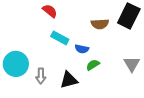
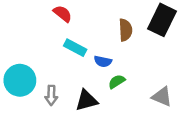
brown semicircle: (100, 24) -> (125, 30), turned -90
gray triangle: (132, 64) -> (162, 97), moved, turned -36

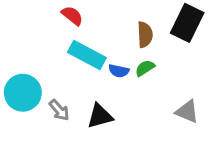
cyan rectangle: (75, 48) -> (87, 55), size x1.4
green semicircle: (117, 82) -> (145, 68), moved
gray arrow: (51, 95) -> (59, 110), turned -42

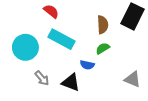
blue semicircle: (119, 71) -> (87, 65), moved
cyan circle: (23, 93) -> (25, 47), moved
black triangle: (100, 116) -> (71, 82), turned 36

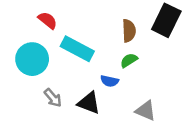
red semicircle: (51, 11) -> (48, 20), moved
gray triangle: (133, 79) -> (146, 111), moved

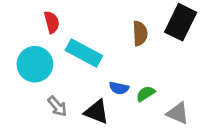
red semicircle: (48, 20) -> (52, 22), turned 36
green semicircle: (129, 60) -> (146, 94), moved
gray triangle: (146, 111) -> (178, 113), moved

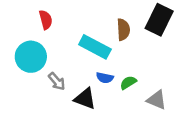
cyan rectangle: (84, 53) -> (95, 47), moved
gray arrow: (57, 106) -> (57, 81), moved

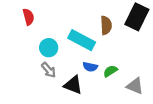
red semicircle: (46, 20) -> (28, 17), moved
cyan circle: (31, 57) -> (49, 48), moved, size x0.7

